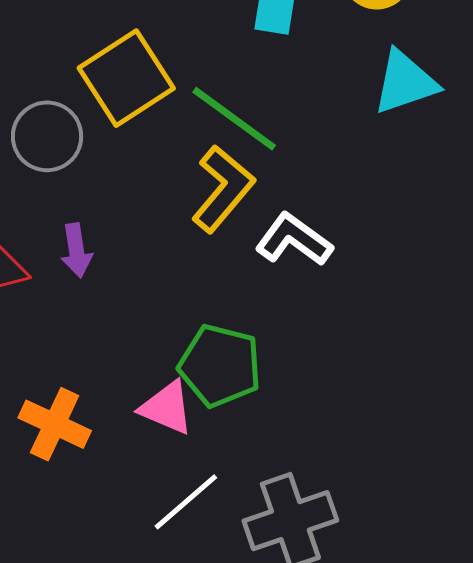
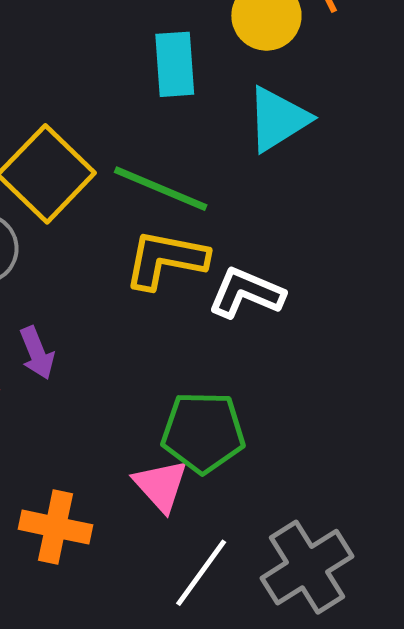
cyan triangle: (405, 82) -> (278, 119), moved
yellow L-shape: (223, 189) -> (166, 259), turned -106
pink triangle: (167, 408) -> (161, 485), turned 38

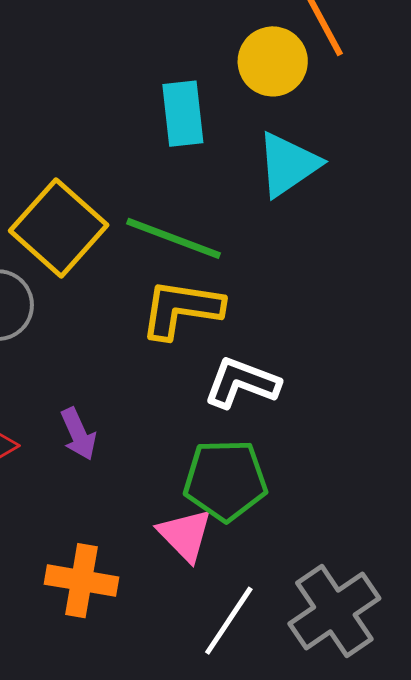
white L-shape: (246, 293) -> (242, 383), moved
purple arrow: (37, 353) -> (78, 434), moved

